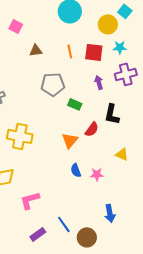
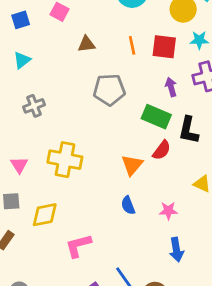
green rectangle: (75, 104) -> (156, 117), moved, size x1.5
blue semicircle: (76, 170) -> (128, 205), moved
blue arrow: (110, 213) -> (176, 250), moved

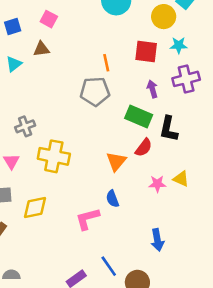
brown triangle: (86, 44) -> (41, 49), moved
orange line: (132, 45) -> (106, 63), moved
gray cross: (34, 106) -> (25, 126), moved
pink star: (168, 211) -> (157, 184), moved
pink L-shape: (78, 246) -> (87, 219), moved

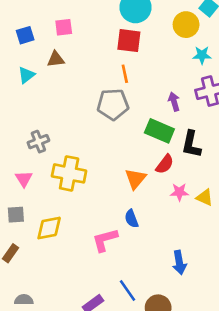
pink square: (49, 19) -> (64, 27), turned -35
red square: (146, 51) -> (129, 41), moved
pink star: (157, 184) -> (179, 192), moved

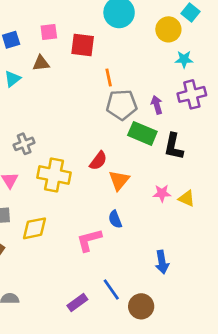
red square: (129, 41) -> (83, 45), moved
gray pentagon: (113, 104) -> (122, 105), moved
red semicircle: (165, 164) -> (98, 161), moved

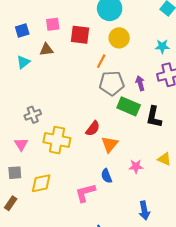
yellow circle: (168, 29) -> (119, 38), moved
orange line: (109, 78) -> (101, 61), turned 40
pink star: (162, 193) -> (136, 166), moved

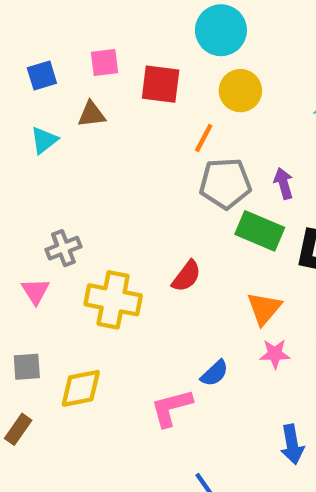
pink triangle: (21, 144) -> (35, 291), moved
orange triangle: (110, 144) -> (264, 308), moved
blue semicircle: (106, 176) -> (214, 373), turned -112

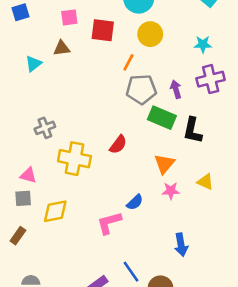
blue square: (42, 76) -> (21, 12), moved
pink triangle: (35, 291) -> (28, 175), moved, turned -42

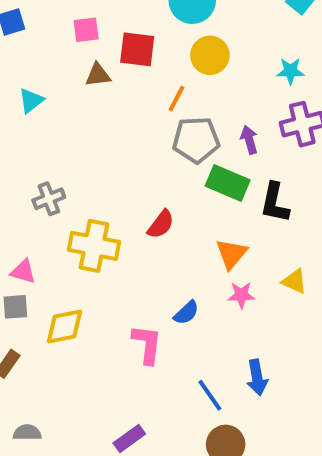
brown triangle: (62, 48) -> (98, 75), moved
pink L-shape: (109, 223) -> (147, 344), turned 112
blue line: (131, 272) -> (210, 395), moved

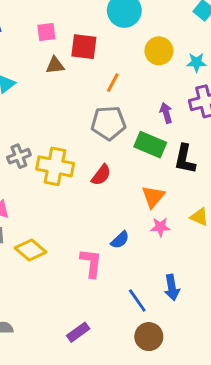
yellow circle: (210, 55) -> (159, 51), moved
gray pentagon: (196, 140) -> (108, 123), moved
yellow cross: (94, 246) -> (55, 166), moved
yellow diamond: (64, 326) -> (30, 250), turned 52

